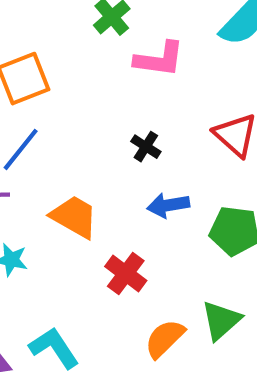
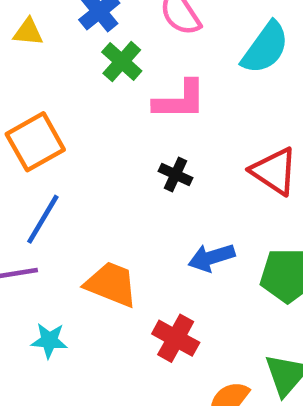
black cross: (146, 147) -> (175, 175), moved

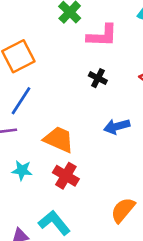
red cross: (176, 338) -> (66, 176), moved

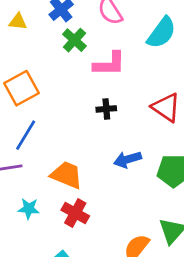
black cross: (98, 78) -> (106, 109), turned -30

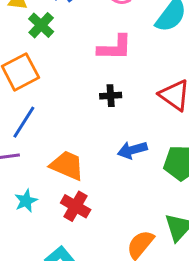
green cross: (74, 40) -> (41, 25), moved
cyan star: (29, 209) -> (26, 201), turned -30

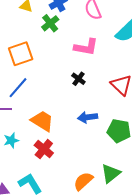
green cross: (41, 25) -> (50, 23), moved
black cross: (111, 96) -> (78, 79), turned 32

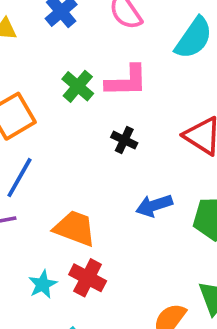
green cross: (50, 23) -> (78, 86), moved
cyan star: (11, 140) -> (43, 284), moved

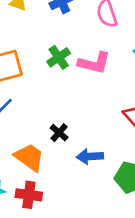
black cross: (124, 140) -> (59, 133), moved
red cross: (88, 278) -> (29, 195), turned -35

